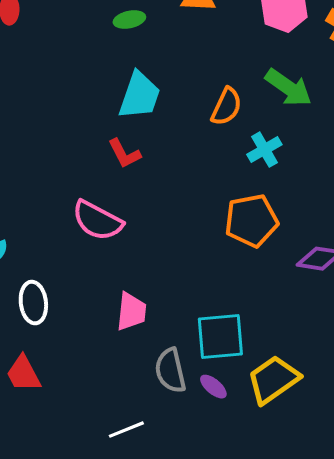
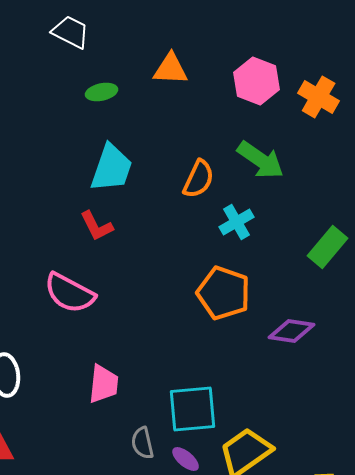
orange pentagon: (251, 221) -> (224, 293), turned 30
gray semicircle: (170, 371) -> (143, 443), size x0.7

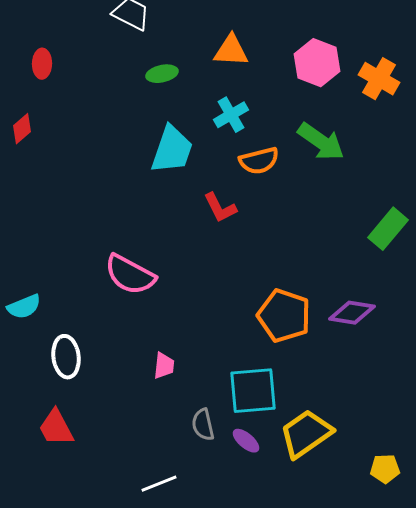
orange semicircle: (199, 179) -> (259, 161), turned 51
cyan cross: (237, 222) -> (231, 115), moved
red L-shape: (97, 226) -> (220, 208), moved
orange pentagon: (224, 293) -> (284, 316), moved
pink trapezoid: (104, 384) -> (164, 366), size x0.7

